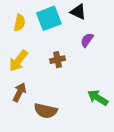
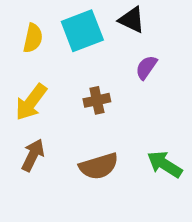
brown semicircle: (46, 111) -> (99, 166), moved, turned -30

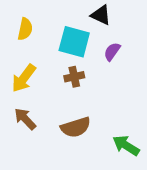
cyan square: (82, 31) -> (74, 42), moved, turned 36
brown arrow: (33, 155) -> (25, 119), turned -70
green arrow: (165, 164) -> (126, 145), moved

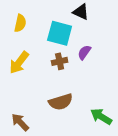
purple semicircle: (112, 52) -> (84, 52), moved
brown arrow: (25, 119) -> (20, 122), moved

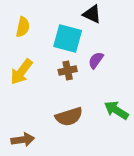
green arrow: (101, 117) -> (116, 110), moved
brown arrow: (20, 122) -> (23, 140), turned 126

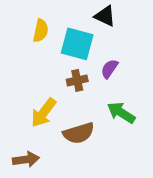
yellow semicircle: (23, 27) -> (41, 31), moved
yellow arrow: (21, 72) -> (44, 113), moved
green arrow: (116, 110) -> (121, 113), moved

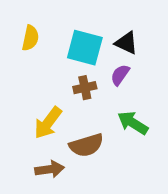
black triangle: (105, 16) -> (126, 43), moved
yellow semicircle: (41, 31) -> (30, 38), moved
brown arrow: (26, 159) -> (50, 169), moved

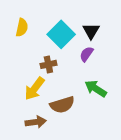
black triangle: (126, 43) -> (91, 31), turned 36
cyan square: (85, 48) -> (61, 34), turned 30
brown cross: (85, 88) -> (48, 64), moved

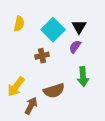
yellow arrow: (35, 89) -> (16, 87), moved
green arrow: (96, 89) -> (83, 77), turned -126
brown arrow: (36, 122) -> (31, 106), turned -54

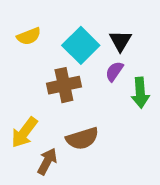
yellow semicircle: (19, 24) -> (29, 36), turned 56
brown cross: (42, 56) -> (64, 85), size x1.5
green arrow: (83, 77) -> (140, 93), moved

